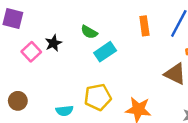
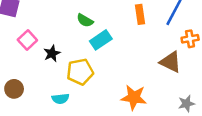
black star: (53, 43) -> (52, 53), moved
yellow pentagon: (98, 97) -> (80, 72), moved

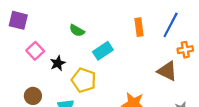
green semicircle: (85, 20) -> (77, 30), moved
yellow pentagon: (80, 72) -> (84, 80), turned 30
brown circle: (14, 89) -> (33, 96), moved

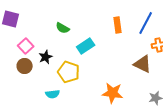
brown circle: (33, 96) -> (25, 66), moved

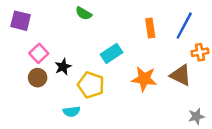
green semicircle: (63, 28) -> (84, 13), moved
orange star: (113, 93) -> (144, 79), moved

